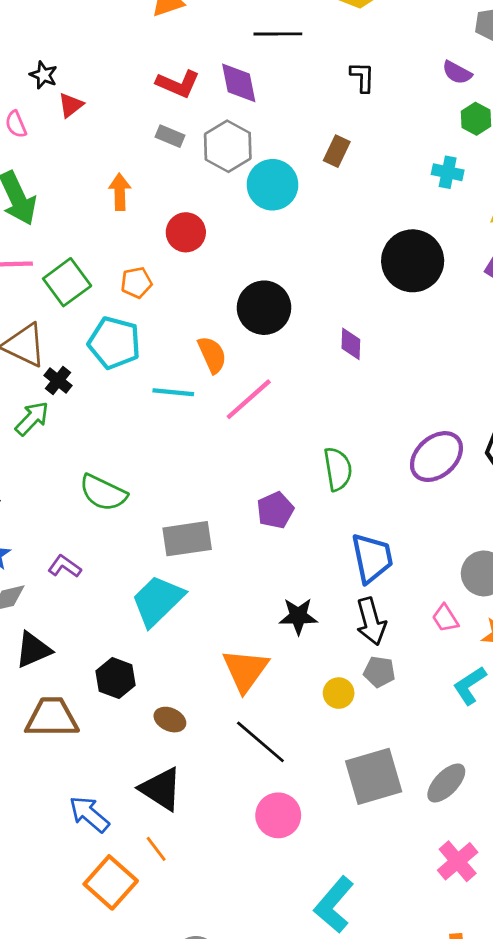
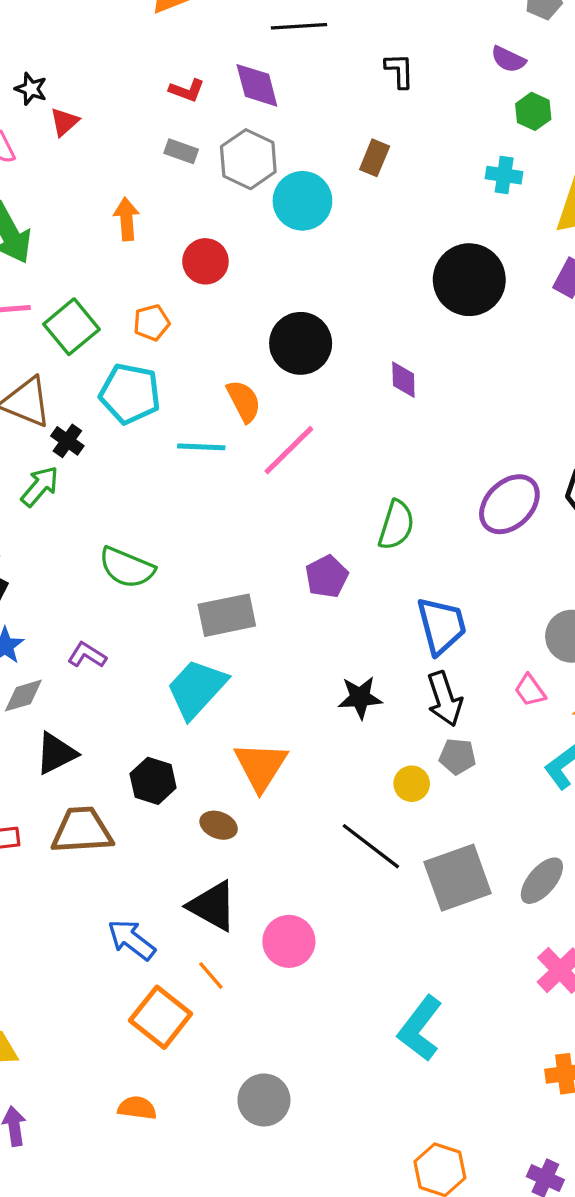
red L-shape: (178, 84) -> (187, 90), size x0.7
green semicircle: (338, 469) -> (396, 525), turned 30
orange triangle: (245, 670) -> (261, 766), moved
black line: (260, 742) -> (371, 846), moved
pink circle: (278, 815) -> (289, 941), moved

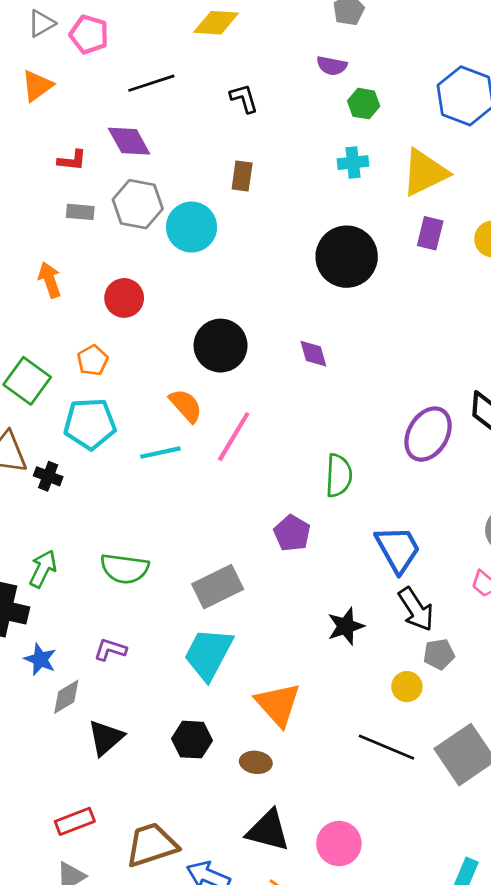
green arrow: (40, 486) -> (43, 569), moved
brown trapezoid: (82, 831) -> (152, 845), moved

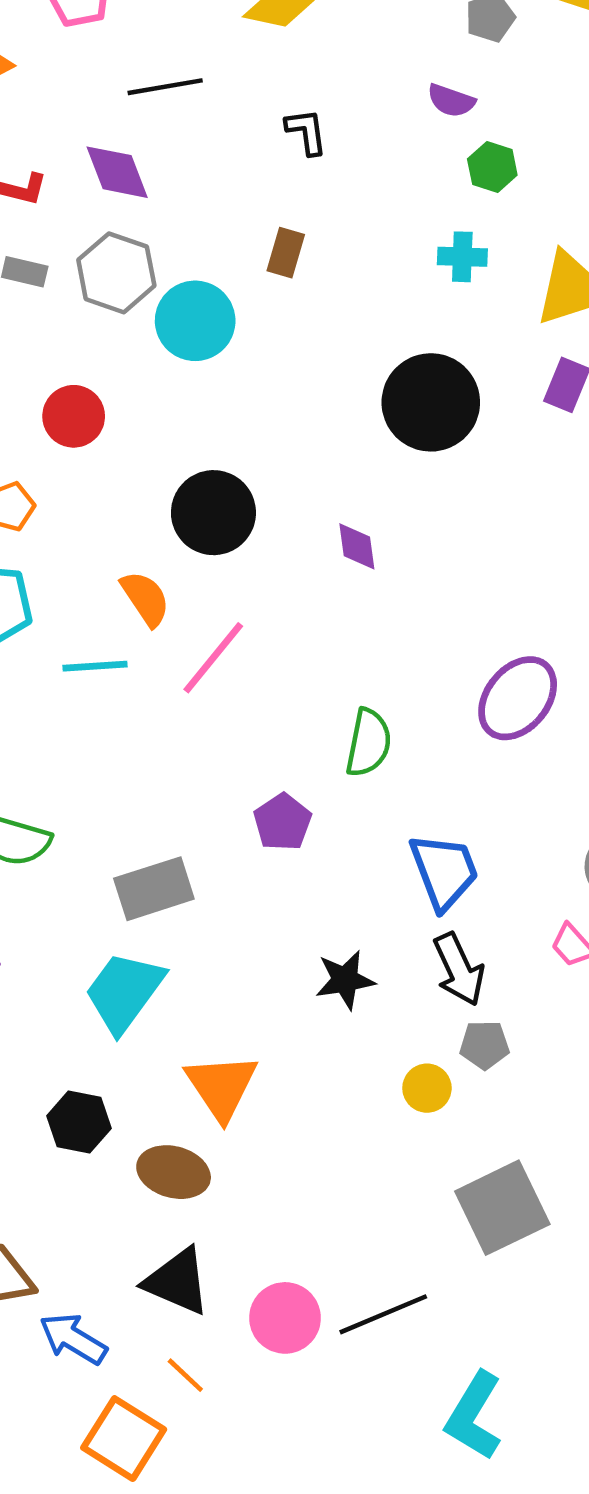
black line: (387, 747) -> (383, 1314), moved, turned -54
brown ellipse: (256, 762) -> (174, 1172), size x1.4

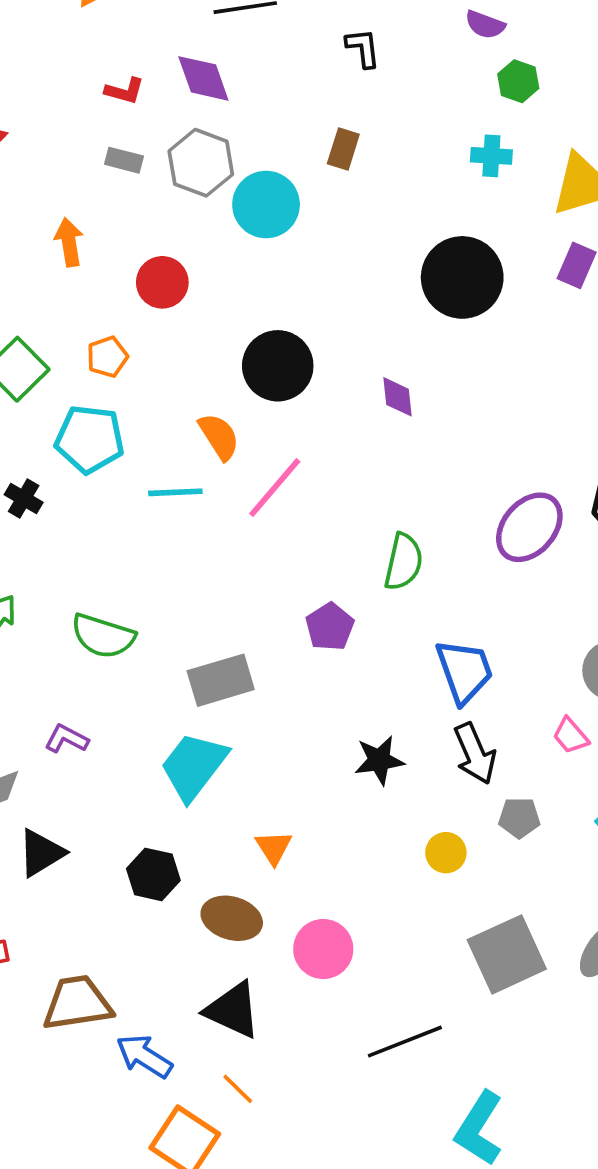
gray pentagon: (484, 1045) -> (519, 818), moved
orange triangle: (221, 1087) -> (274, 847), size x0.6
pink circle: (285, 1318) -> (323, 949), moved

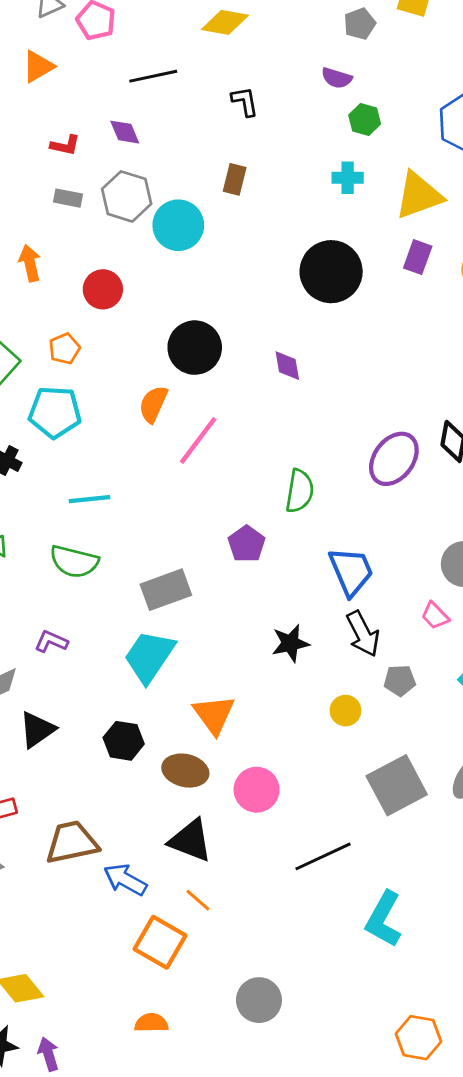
purple diamond: (203, 78) -> (125, 132), size x0.7
orange semicircle: (219, 437) -> (153, 404), turned -120
cyan line: (175, 492) -> (90, 499), moved
orange triangle: (274, 847) -> (214, 715), size x1.5

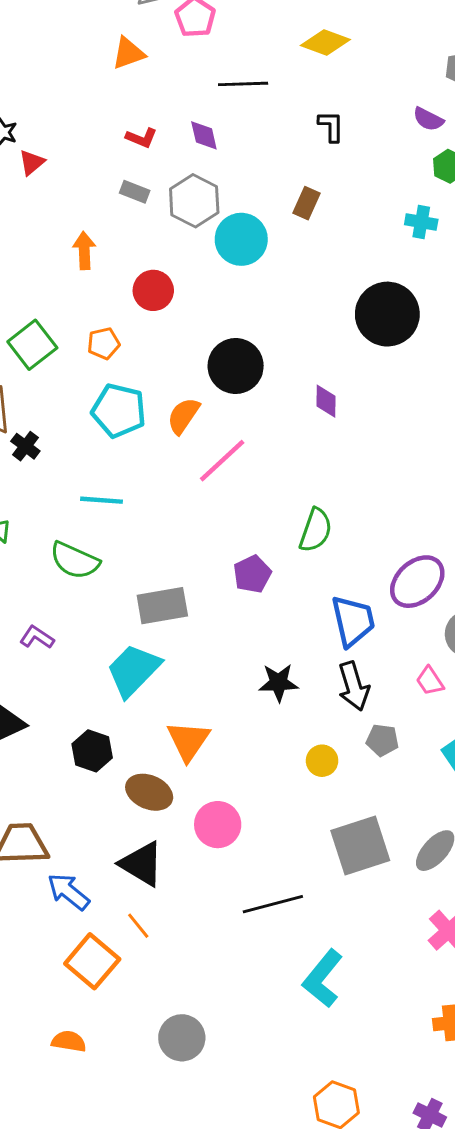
cyan pentagon: (55, 412) -> (119, 411), moved
purple ellipse: (394, 459) -> (417, 582), moved

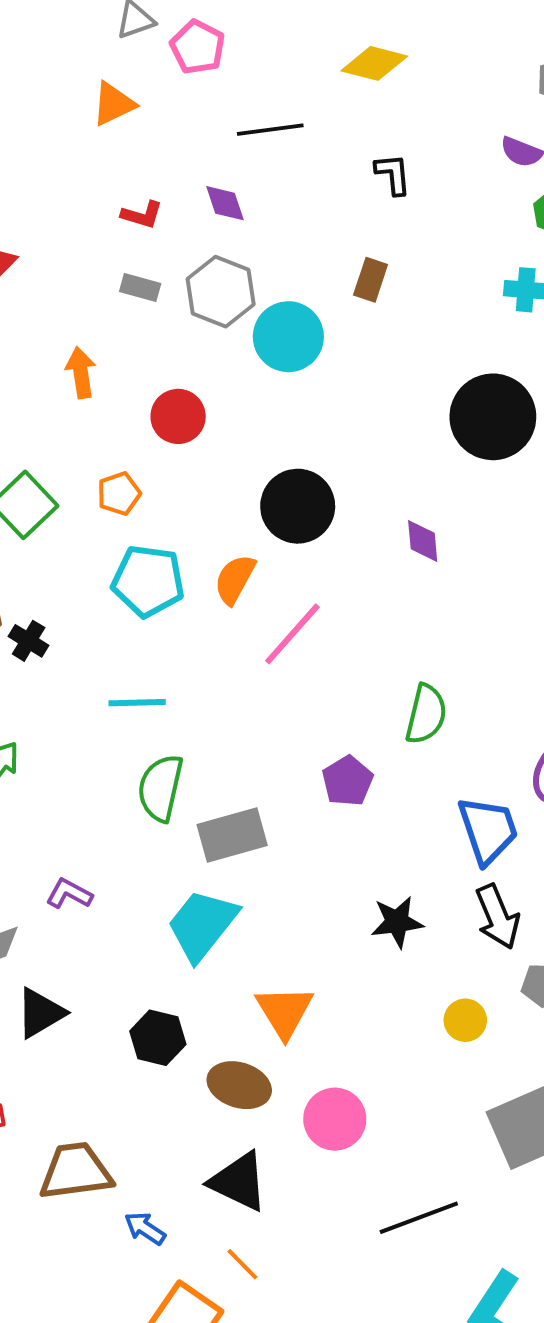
green semicircle: (75, 561) -> (160, 788), moved, turned 84
blue arrow: (68, 892) -> (145, 1228), size x0.7

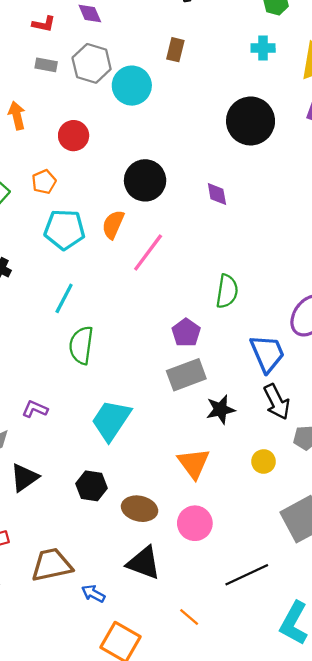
cyan line: (137, 703) -> (64, 298), turned -56
gray rectangle: (232, 835) -> (186, 375), moved
orange triangle: (284, 1012) -> (194, 463), moved
orange line: (242, 1264) -> (189, 617), moved

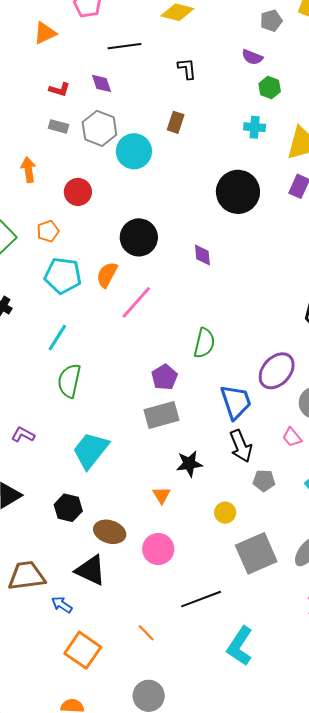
black star: (221, 409) -> (189, 464), moved
yellow circle: (264, 461) -> (225, 513), moved
orange triangle: (194, 463) -> (162, 495), size x0.6
black triangle: (144, 563) -> (91, 570), moved

